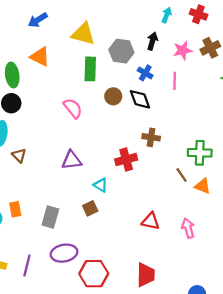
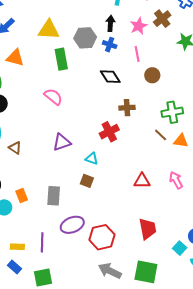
blue cross: (145, 73) -> (110, 45), moved
brown circle: (113, 96) -> (152, 75), moved
brown square: (90, 208) -> (87, 181), turned -32

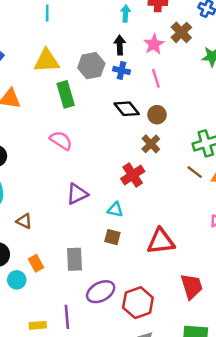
brown circle: (152, 75) -> (157, 115), moved
brown cross: (127, 108) -> (151, 144), turned -35
brown triangle: (15, 148) -> (24, 221), moved
red triangle: (142, 181) -> (161, 241), moved, size x1.4

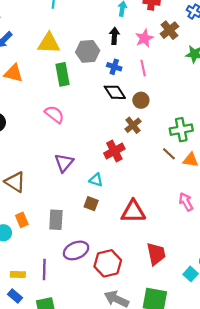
blue cross: (122, 70) -> (114, 67), moved
purple triangle: (77, 194) -> (64, 163), turned -30
brown triangle: (24, 221) -> (15, 182), size x1.5

